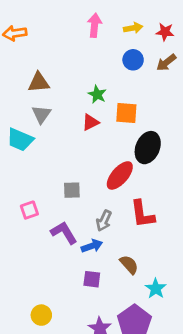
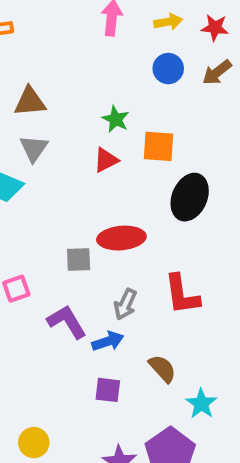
red ellipse: (120, 175) -> (121, 238), moved, turned 44

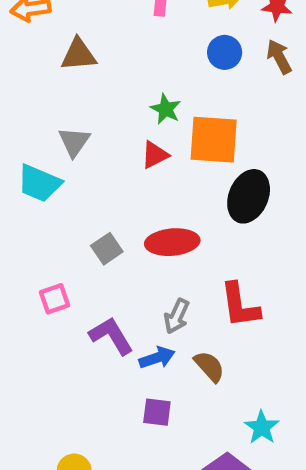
brown arrow: (217, 72) -> (279, 57), turned 100
brown triangle: (30, 102) -> (78, 55), moved
orange square: (158, 146) -> (214, 140), size x1.4
gray square: (79, 259) -> (107, 249), moved, turned -32
brown semicircle: (162, 369) -> (209, 366), moved

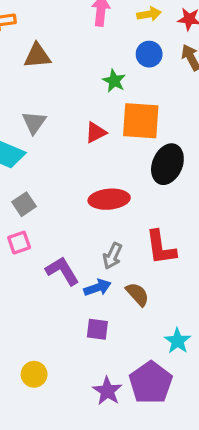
green star: (166, 109) -> (114, 81), moved
gray square: (107, 249) -> (24, 204), moved

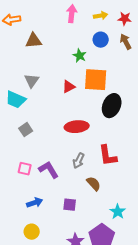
pink square: (19, 243) -> (25, 169), moved, turned 32
blue arrow: (97, 288) -> (35, 203), moved

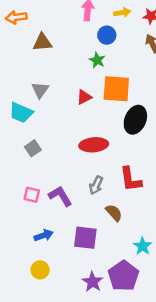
blue circle: (101, 40) -> (107, 35), moved
purple square: (70, 205) -> (85, 238), size x1.5

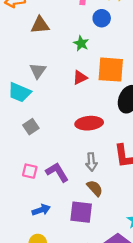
green star: (97, 60) -> (81, 43), moved
gray arrow: (96, 185) -> (91, 162), turned -30
brown semicircle: (114, 213) -> (95, 188), moved

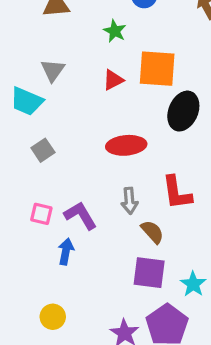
brown semicircle: (95, 188) -> (152, 232), moved
blue arrow: (41, 210) -> (66, 251), moved, turned -60
purple square: (81, 212) -> (149, 273), moved

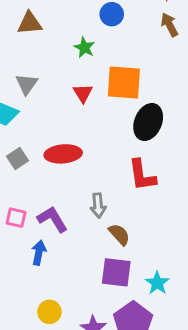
red triangle: (113, 80) -> (83, 93), turned -35
red ellipse: (126, 145) -> (63, 154), moved
red L-shape: (177, 193) -> (142, 175), moved
yellow circle: (53, 317) -> (49, 312), moved

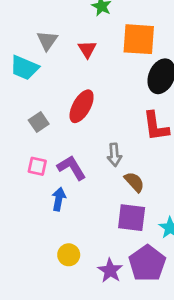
red triangle: (83, 93) -> (87, 49), moved
red ellipse: (63, 154) -> (82, 106), turned -56
gray square: (18, 158) -> (39, 122), moved

